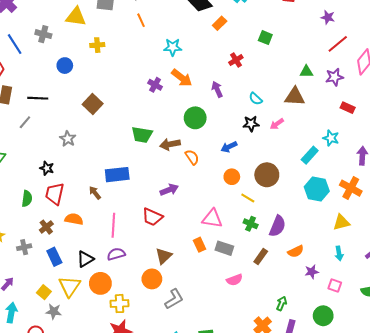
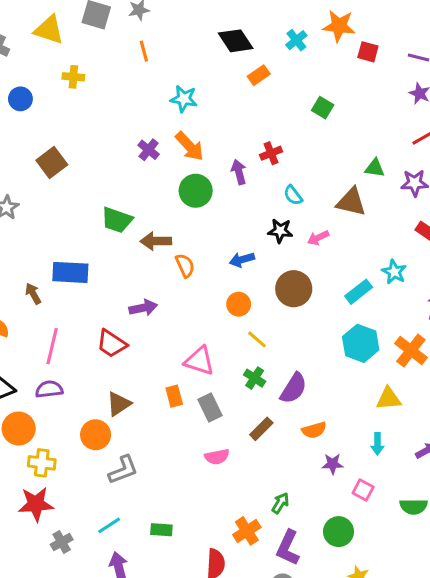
red cross: (236, 60) -> (271, 153), moved
green circle: (195, 118) -> (196, 191), moved
brown circle: (267, 175) -> (294, 289), moved
gray rectangle: (224, 248) -> (210, 407), turned 36

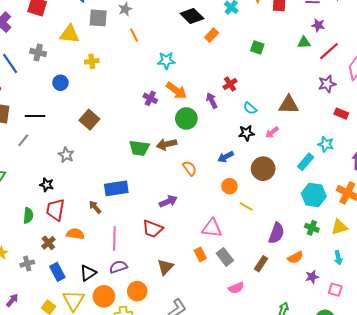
green triangle: (375, 168) -> (304, 42), moved
brown arrow: (156, 241) -> (167, 144), moved
green cross: (255, 378) -> (312, 228), moved
orange circle: (96, 435) -> (137, 291), moved

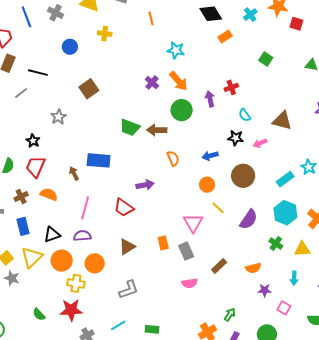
pink triangle: (212, 228) -> (193, 223), moved, turned 40
purple semicircle: (276, 233) -> (249, 219), moved

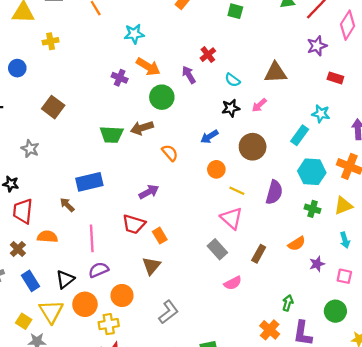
pink triangle: (193, 223) -> (232, 218), moved
orange rectangle: (163, 243) -> (160, 236), moved

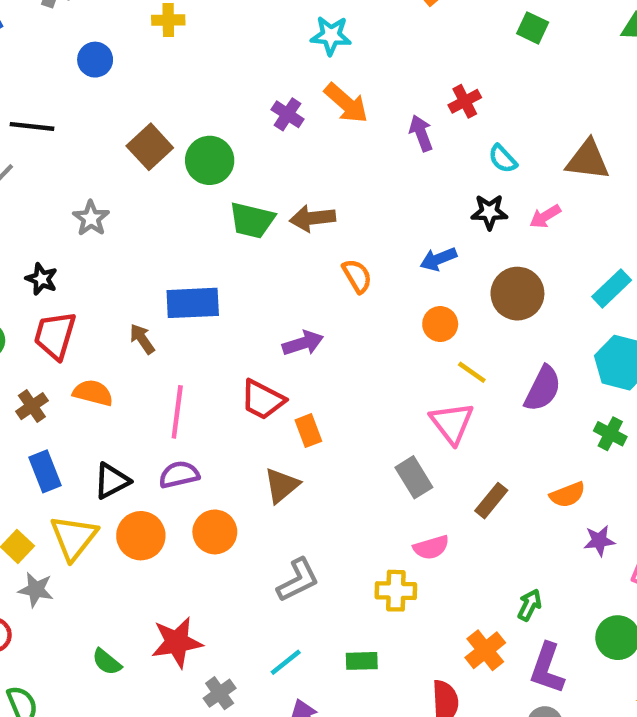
green circle: (162, 97) -> (210, 160), moved
yellow cross: (109, 324) -> (396, 591), moved

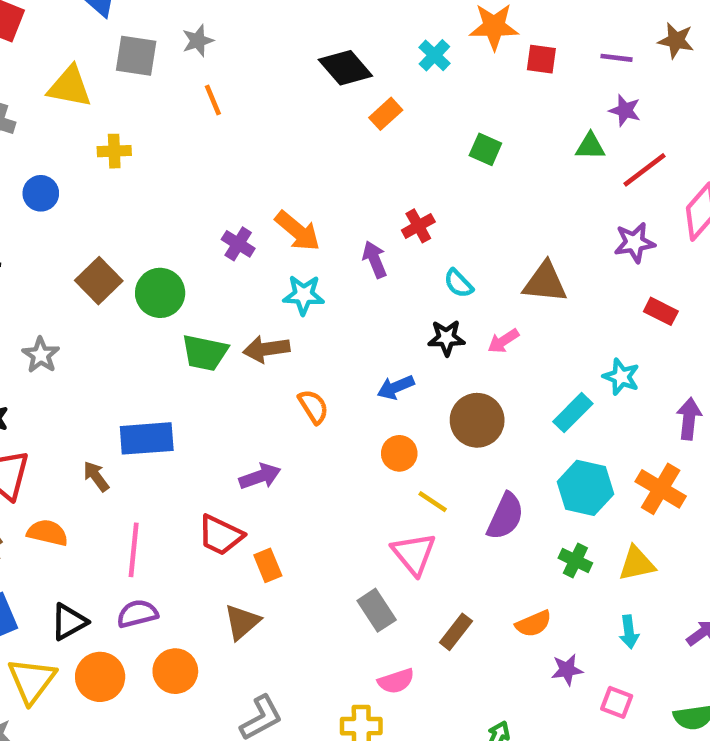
cyan star: (331, 36) -> (304, 295), moved

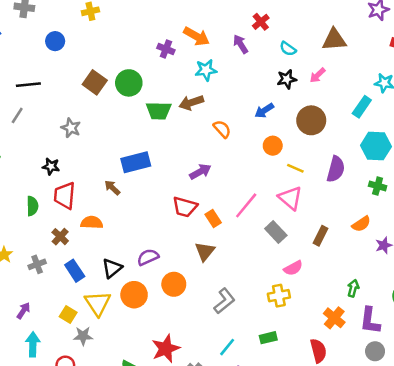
pink line: (134, 550) -> (246, 205), moved, turned 44

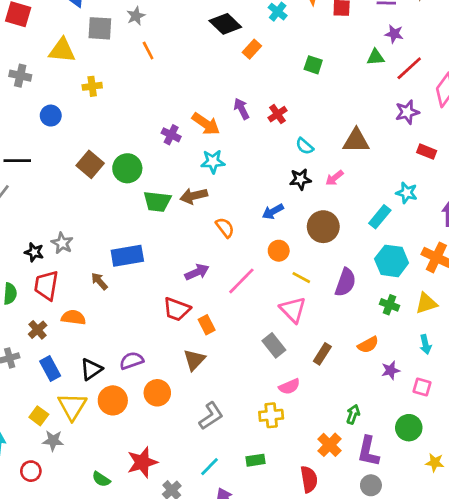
purple arrow: (241, 44) -> (242, 109), moved
gray star: (71, 128) -> (62, 243), moved
pink line: (246, 205) -> (241, 281), moved

